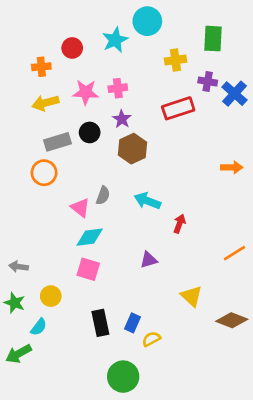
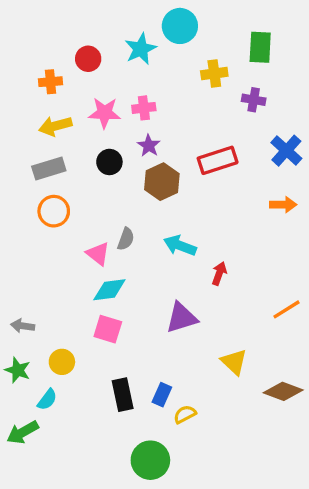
blue cross: (234, 94) -> (286, 151), moved
red rectangle: (178, 108) -> (218, 160), moved
gray rectangle: (57, 142) -> (49, 169), moved
purple triangle: (149, 260) -> (182, 318), size x1.5

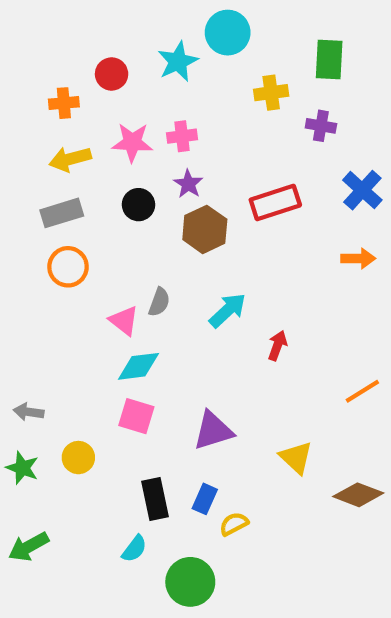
cyan arrow: (180, 246) -> (228, 310), turned 116
purple triangle: (182, 318) -> (213, 431), moved
cyan semicircle: (47, 400) -> (134, 549), moved

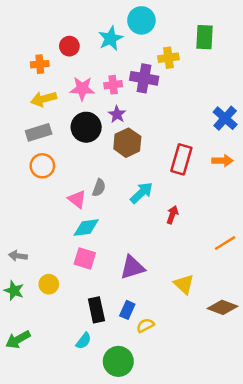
purple cross: (321, 126) -> (144, 78), moved, size x1.5
red rectangle: (275, 203) -> (181, 159), moved, turned -56
black circle: (138, 205) -> (86, 127), size x1.5

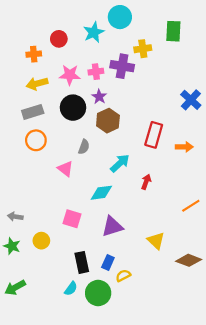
orange arrow: (223, 161) -> (184, 147), moved
gray semicircle: (99, 188) -> (84, 147), moved
cyan diamond: (86, 228) -> (101, 193), moved
green circle: (118, 361) -> (98, 293), moved

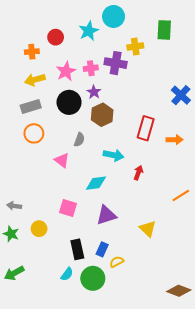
pink star: (70, 75) -> (66, 71), turned -30
cyan arrow: (120, 163) -> (114, 155), turned 54
brown diamond: (189, 260) -> (179, 291), moved

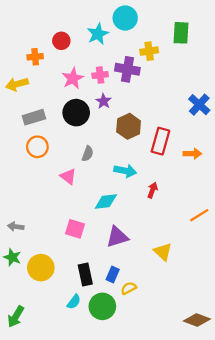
yellow arrow: (35, 80) -> (17, 84), moved
brown hexagon: (102, 115) -> (129, 126), moved
yellow circle: (39, 229) -> (41, 268), moved, size x1.5
green arrow: (14, 273) -> (16, 317), moved, turned -30

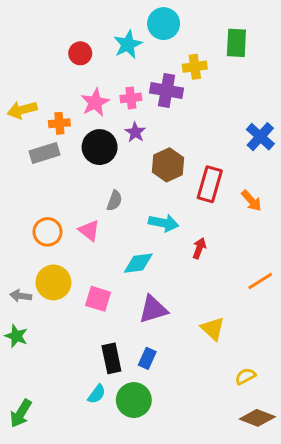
orange cross: (35, 57) -> (59, 123), moved
orange circle: (37, 147) -> (48, 232), moved
orange arrow: (192, 154) -> (251, 201), turned 48
yellow circle: (41, 268) -> (53, 282), moved
yellow semicircle: (129, 288) -> (245, 376), moved

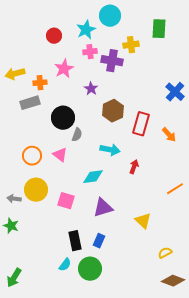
pink cross: (131, 98) -> (90, 52), moved
black circle: (100, 147) -> (63, 118), moved

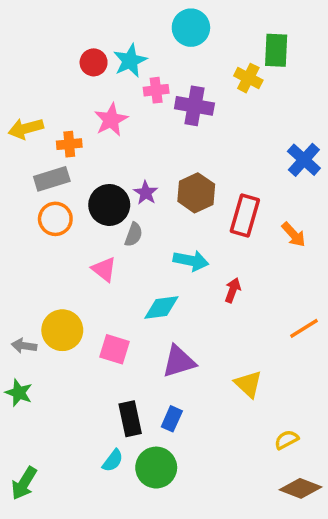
cyan star: (86, 30) -> (130, 61), moved
yellow cross: (131, 45) -> (248, 78), moved, turned 35
purple star: (91, 89) -> (146, 193), moved
orange circle: (32, 156) -> (55, 219), moved

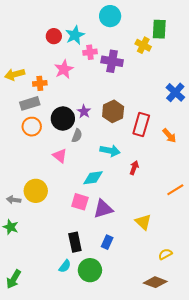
pink square: (114, 349) -> (80, 202), moved
blue rectangle: (172, 419) -> (107, 242), moved
brown diamond: (300, 488) -> (155, 282), moved

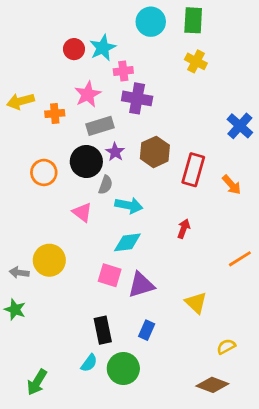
green rectangle: (159, 29) -> (193, 20), moved
purple cross: (112, 61) -> (137, 98), moved
gray rectangle: (30, 103) -> (100, 126), moved
cyan arrow: (110, 151) -> (129, 205), moved
green arrow: (14, 279) -> (37, 382), moved

